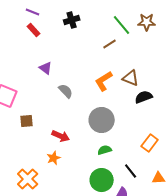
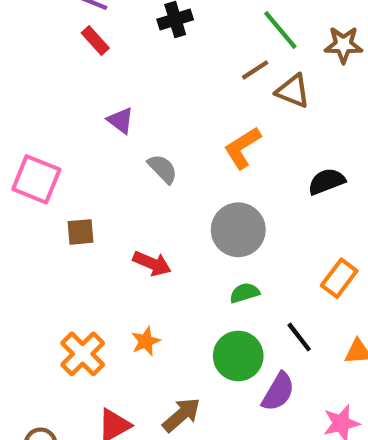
brown star: (147, 22) -> (343, 45), moved
brown triangle: (131, 78) -> (293, 91), moved
orange star: (54, 158) -> (146, 341), moved

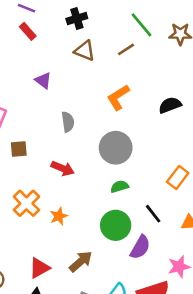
brown triangle: (293, 91) -> (85, 51), moved
gray semicircle: (163, 169) -> (68, 122), moved, turned 36
black semicircle: (327, 181) -> (170, 105), moved
orange cross: (83, 354) -> (26, 203), moved

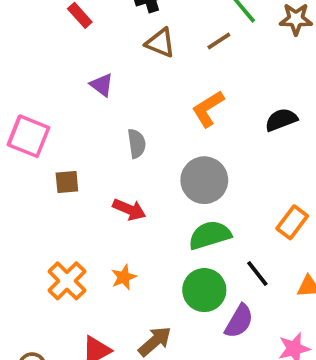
green semicircle: (120, 187) -> (210, 235), size x1.6
orange cross: (26, 203) -> (67, 281), moved

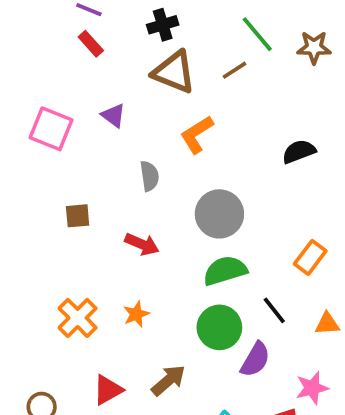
brown triangle: (160, 43) -> (174, 72), size x1.4
orange L-shape: (208, 109) -> (197, 134), moved
pink square: (29, 136) -> (51, 129), moved

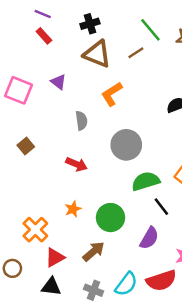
brown square: (78, 216) -> (26, 146), moved, turned -35
green semicircle: (225, 271) -> (146, 181), moved
orange cross: (78, 318) -> (35, 230), moved
green circle: (219, 327) -> (111, 218), moved

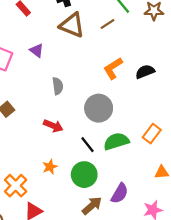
orange L-shape: (112, 94) -> (113, 68), moved
black line: (161, 207) -> (88, 145), moved
brown arrow: (94, 251) -> (92, 206), moved

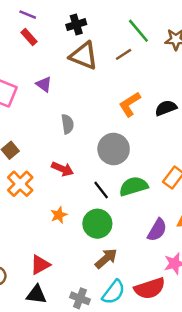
orange cross: (16, 186) -> (20, 184), moved
purple semicircle: (120, 193) -> (157, 230), moved

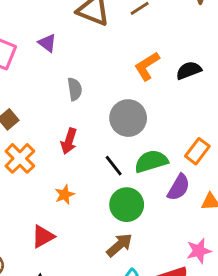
red arrow: (63, 169) -> (69, 141), turned 85
green circle: (97, 224) -> (127, 205), moved
purple semicircle: (157, 230) -> (179, 187), moved
red triangle: (40, 265) -> (43, 236), moved

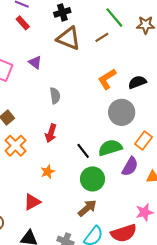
gray circle: (128, 118) -> (122, 112), moved

